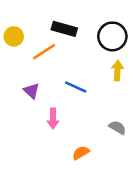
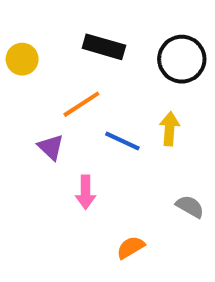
orange line: (44, 52) -> (81, 104), moved
yellow arrow: (117, 71) -> (169, 129), moved

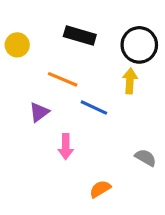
orange line: (81, 104) -> (63, 79), turned 56
yellow arrow: (169, 129) -> (130, 81), moved
purple triangle: (51, 147) -> (39, 112), turned 40

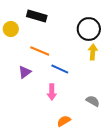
black rectangle: (80, 35) -> (37, 16), moved
yellow arrow: (130, 81) -> (93, 52), moved
pink arrow: (66, 147) -> (52, 92), moved

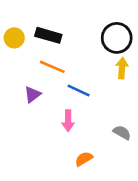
black rectangle: (37, 16) -> (48, 35), moved

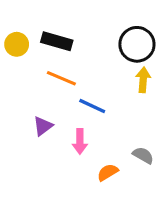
purple triangle: (33, 94) -> (43, 126), moved
orange semicircle: (84, 159) -> (108, 172), moved

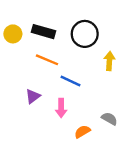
black circle: (137, 44) -> (85, 34), moved

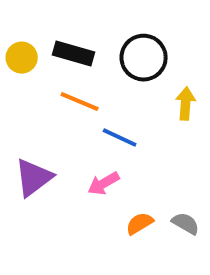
purple triangle: (33, 96) -> (34, 177), moved, size x1.5
pink arrow: (61, 108) -> (104, 183), turned 60
gray semicircle: (109, 119) -> (186, 223), moved

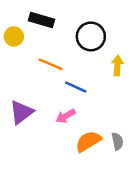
black rectangle: (74, 54) -> (42, 20), moved
orange semicircle: (140, 223) -> (88, 141), size x1.5
gray semicircle: (186, 223) -> (117, 141), turned 48

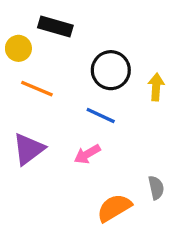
black circle: (91, 36) -> (111, 70), moved
orange line: (50, 64) -> (37, 89), moved
orange semicircle: (88, 141) -> (114, 208), moved

